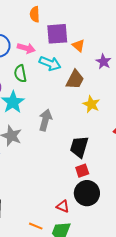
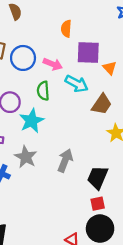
gray arrow: (45, 120) -> (65, 161), moved

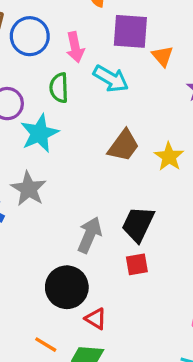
pink arrow: (53, 64) -> (75, 47), turned 54
brown trapezoid: (102, 104) -> (124, 146), moved
gray arrow: (65, 161) -> (90, 235), moved
black circle: (100, 229) -> (67, 287), moved

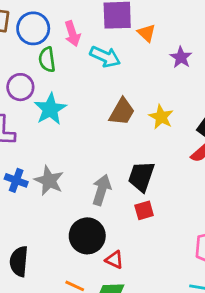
green semicircle: (59, 88) -> (47, 60), moved
gray star: (29, 189) -> (49, 181), moved

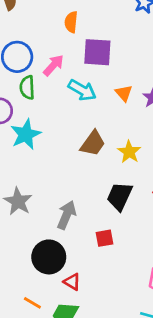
orange triangle: (147, 33) -> (124, 93), moved
pink arrow: (72, 34) -> (53, 65), turned -125
black trapezoid: (141, 176) -> (120, 196), moved

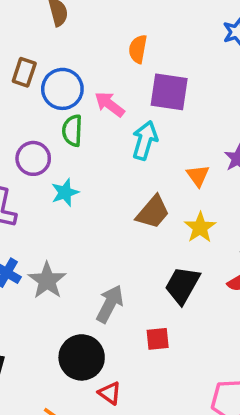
pink arrow: (53, 65) -> (110, 104), turned -100
cyan arrow: (82, 90) -> (145, 140), turned -108
orange triangle: (124, 93) -> (198, 176), moved
cyan star: (26, 134) -> (65, 192), size x0.7

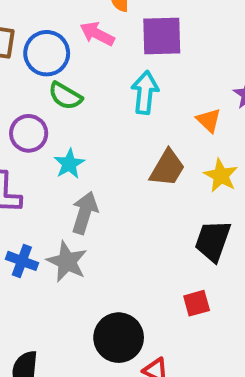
pink arrow: (110, 104) -> (97, 34), moved
green semicircle: (72, 131) -> (65, 96), turned -52
gray arrow: (110, 304) -> (85, 213), moved

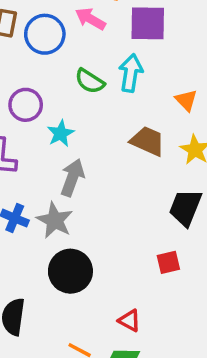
green semicircle: (65, 96) -> (90, 81), moved
brown trapezoid: (167, 168) -> (148, 141), turned -99
black circle: (119, 338) -> (70, 271), moved

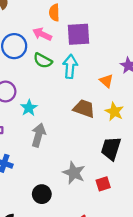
green semicircle: (90, 81) -> (43, 61), moved
gray star: (55, 220) -> (74, 173), moved
black circle: (70, 271) -> (42, 194), size x0.7

